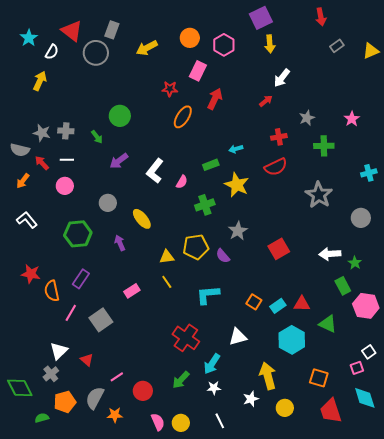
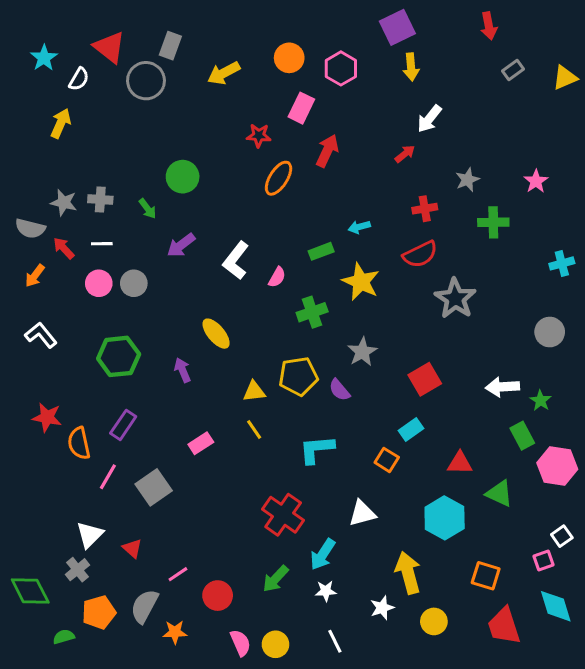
gray star: (319, 195) -> (455, 299), moved
gray circle: (108, 203) -> (134, 283), moved
cyan rectangle: (278, 306) -> (411, 430), moved

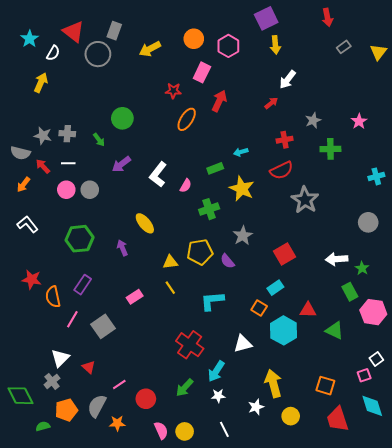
yellow triangle: (565, 78) -> (378, 52), turned -30
cyan hexagon: (445, 518) -> (284, 330), moved

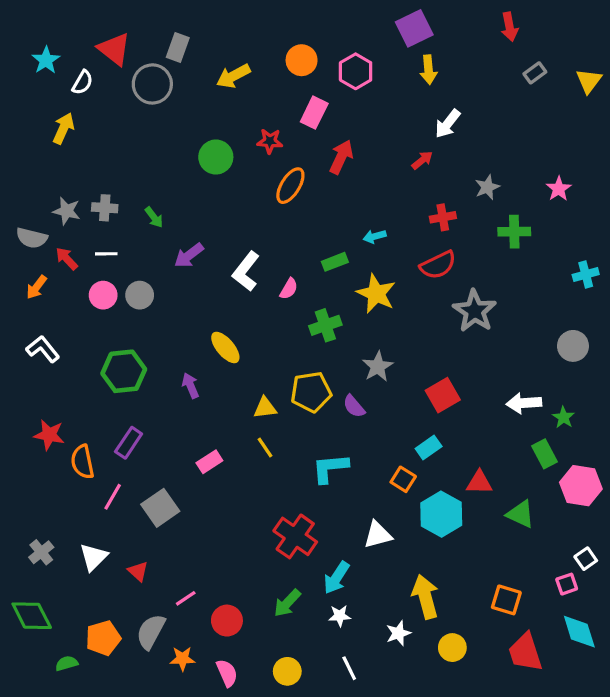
green circle: (122, 118) -> (216, 157), moved
gray cross: (52, 381) -> (41, 552), moved
pink semicircle: (161, 430) -> (227, 673), moved

